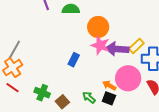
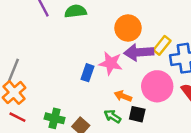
orange circle: (98, 27) -> (128, 28), moved
pink star: (100, 45) -> (111, 63), moved
orange arrow: (109, 85) -> (123, 96), moved

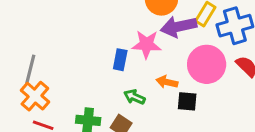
green arrow: (113, 116) -> (134, 97), moved

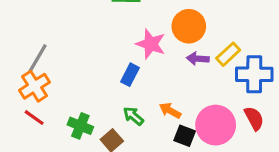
purple arrow: (179, 27) -> (198, 59), size x0.6
pink star: (147, 44) -> (151, 44), moved
pink circle: (207, 64) -> (216, 125), moved

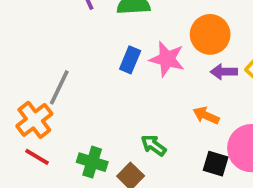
gray line: (38, 58) -> (59, 87), moved
blue rectangle: (130, 75) -> (130, 60), moved
orange arrow: (170, 111) -> (206, 115), moved

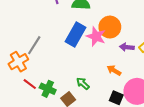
orange circle: (210, 34) -> (110, 27), moved
blue rectangle: (130, 60) -> (75, 34), size x1.6
red line: (37, 157) -> (30, 84), moved

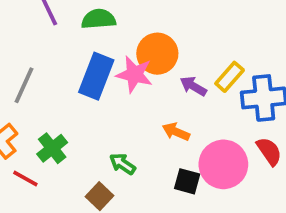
gray line: (34, 45) -> (24, 85), moved
purple arrow: (127, 47) -> (193, 86), turned 32
green cross: (48, 89) -> (52, 148), moved, turned 35

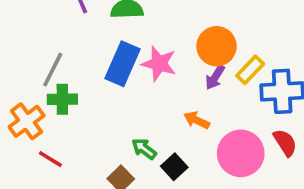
orange circle: (157, 54) -> (217, 46), moved
purple arrow: (193, 86) -> (215, 77), turned -90
green cross: (52, 148) -> (62, 99), moved, turned 36
black square: (187, 181) -> (174, 167), moved, turned 30

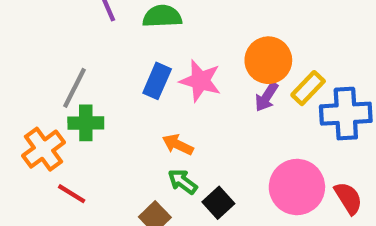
blue rectangle: (122, 64) -> (157, 81), size x0.7
orange arrow: (197, 120) -> (178, 145), moved
red semicircle: (285, 143) -> (348, 198), moved

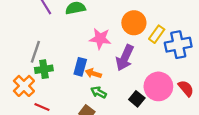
blue rectangle: (157, 81) -> (80, 67), moved
purple arrow: (267, 97) -> (125, 58), moved, size x1.6
black square: (218, 203) -> (137, 99), moved

